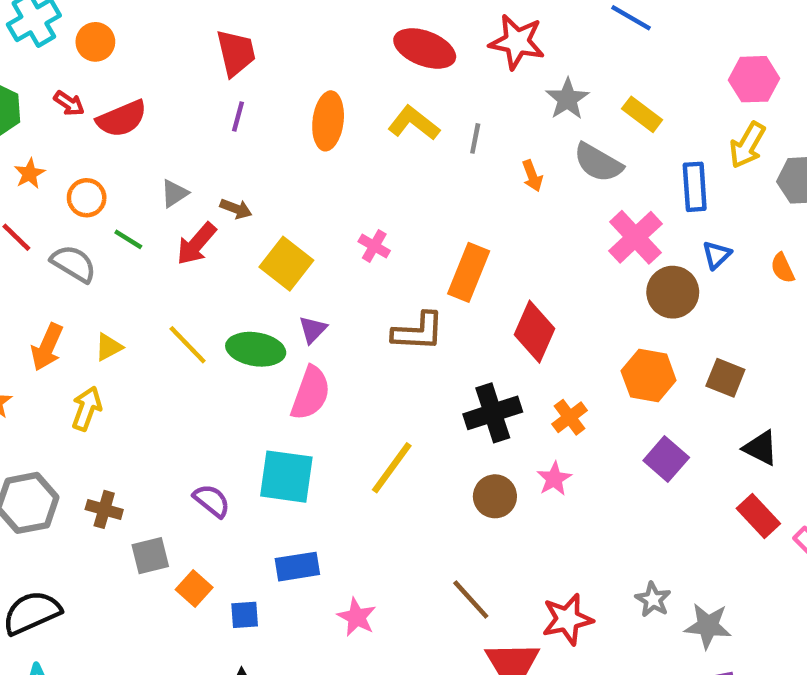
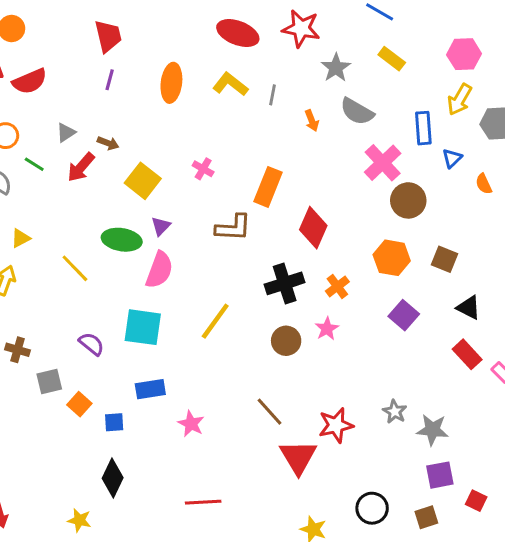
yellow rectangle: (642, 114) -> (392, 59), moved
blue triangle: (717, 255) -> (452, 158), moved
yellow line: (188, 345) -> (75, 268), moved

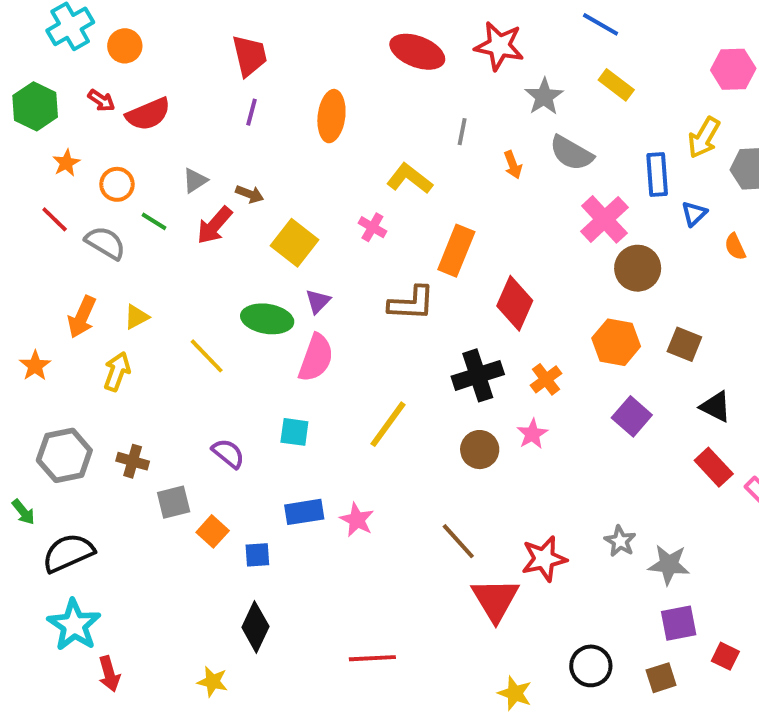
pink hexagon: (464, 54) -> (733, 69), moved
yellow L-shape: (230, 84) -> (409, 178), moved
cyan square: (143, 327) -> (294, 432), size x0.6
pink star: (191, 424) -> (357, 520), moved

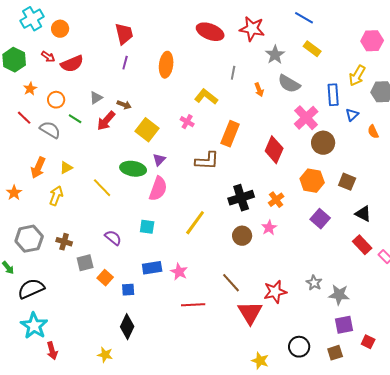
red diamond: (515, 303) -> (274, 150), moved
red line: (372, 658) -> (193, 305), moved

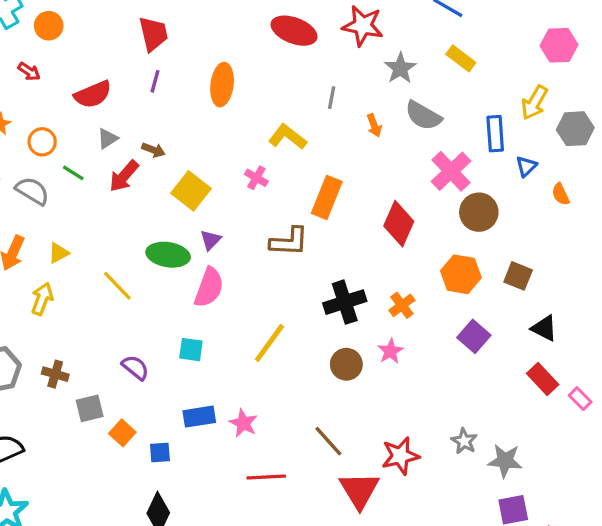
red semicircle: (72, 64) -> (93, 94), moved

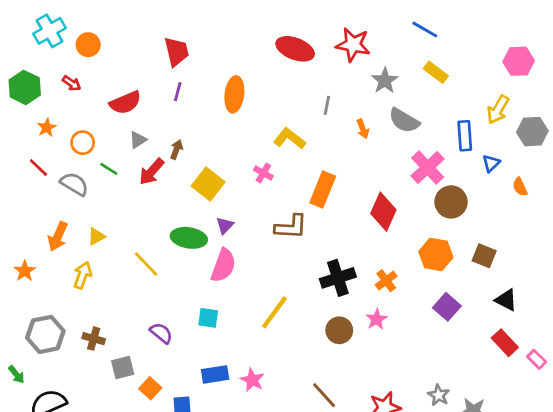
brown arrow: (153, 150) -> (176, 150), turned -90

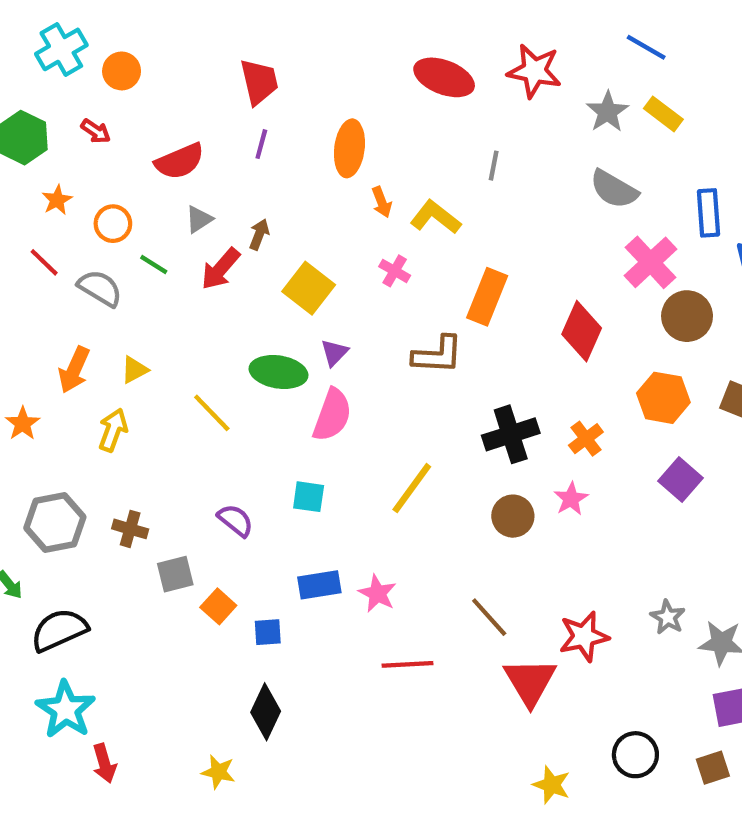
gray star: (385, 81) -> (607, 112), moved
orange arrow: (363, 129) -> (382, 202), moved

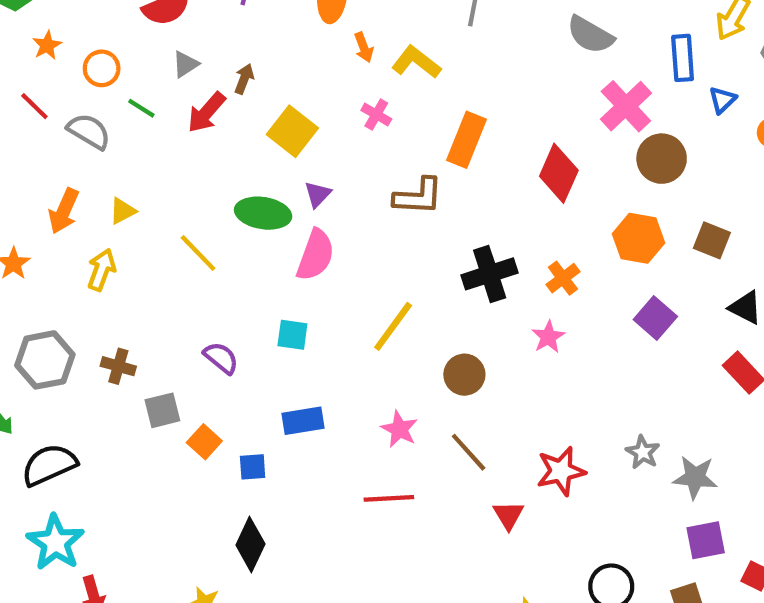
brown circle: (513, 516) -> (464, 375), moved
pink star: (377, 593) -> (399, 429), moved
red triangle: (530, 682) -> (508, 515), size x0.6

